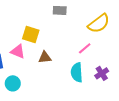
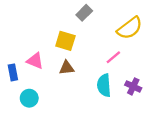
gray rectangle: (60, 10) -> (84, 13), turned -48
yellow square: (31, 34) -> (65, 41), moved
purple cross: (102, 73) -> (133, 86), turned -32

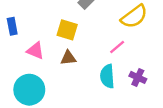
blue rectangle: (13, 72) -> (12, 26), moved
cyan circle: (29, 98) -> (29, 90), size x1.6

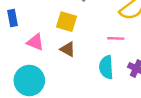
pink line: (117, 47) -> (116, 38), turned 42
brown triangle: (68, 58) -> (68, 49), turned 35

